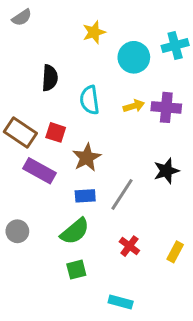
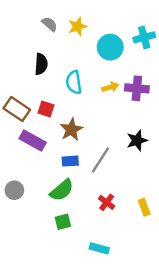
gray semicircle: (22, 17) -> (50, 24), moved, turned -105
yellow rectangle: (175, 252) -> (144, 207), turned -49

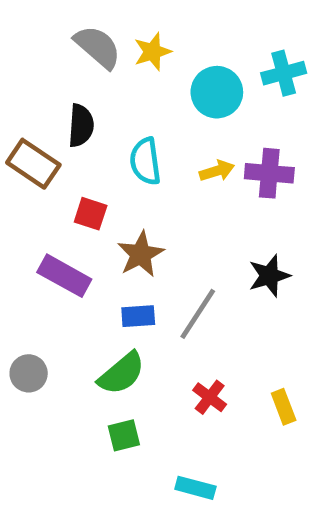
gray semicircle: (50, 24) -> (98, 47), size x1.5
brown rectangle: (17, 109) -> (33, 164), moved

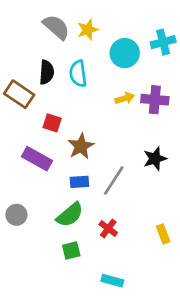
cyan semicircle: (145, 161) -> (78, 74), moved
red cross: (210, 397) -> (108, 228), moved

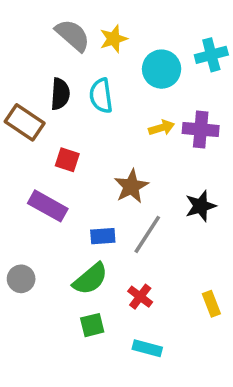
brown star: (81, 146) -> (131, 186), moved
cyan rectangle: (112, 281) -> (147, 348), moved

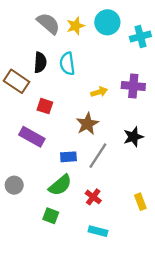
cyan circle: (162, 69) -> (107, 22), moved
yellow arrow: (162, 128) -> (99, 92), moved
green square: (92, 325) -> (51, 216), moved, turned 35

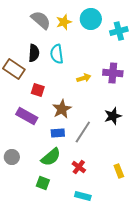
brown star: (87, 124) -> (62, 109), moved

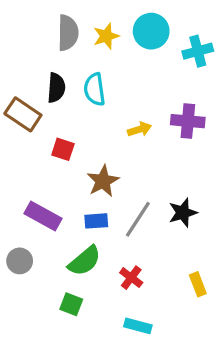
gray semicircle: (41, 20) -> (68, 33), turned 50
purple rectangle: (27, 116) -> (43, 216), moved
black star: (113, 116) -> (183, 213), moved

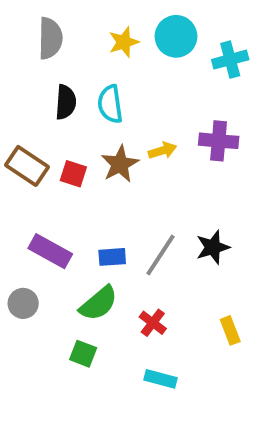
gray semicircle: (68, 33) -> (50, 38), moved
brown rectangle: (23, 114) -> (27, 166), moved
brown star: (103, 181) -> (120, 164), moved

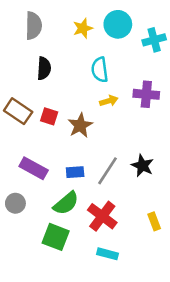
cyan semicircle: (110, 104) -> (100, 70), moved
brown star: (120, 164) -> (80, 125), moved
black star: (213, 247) -> (142, 166), turned -30
red cross: (153, 323) -> (102, 216), size x1.6
green square: (83, 354) -> (56, 237), size x1.5

